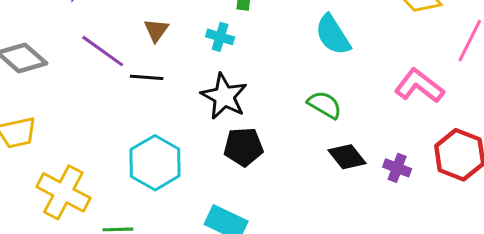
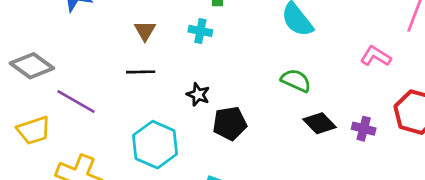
purple line: (103, 51) -> (76, 101), moved
pink L-shape: (419, 86) -> (376, 56), size x0.7
black star: (224, 96) -> (198, 95), moved, size x0.6

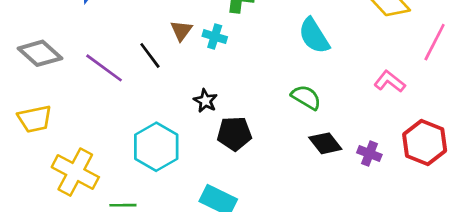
brown triangle: (145, 31) -> (181, 31), moved
black line: (141, 72) -> (150, 55), moved, turned 48
purple line: (76, 101) -> (104, 68), moved

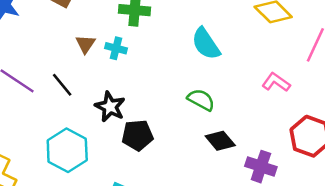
black line: (150, 55) -> (62, 85), moved
black star: (205, 101) -> (110, 107), size x1.4
purple cross: (369, 154) -> (261, 167), moved, size x1.4

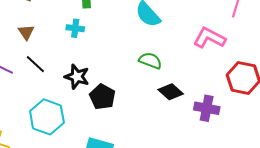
brown triangle: (85, 44) -> (26, 32), moved
pink L-shape: (276, 82) -> (209, 38), size x1.4
black pentagon: (137, 135) -> (102, 97), turned -30

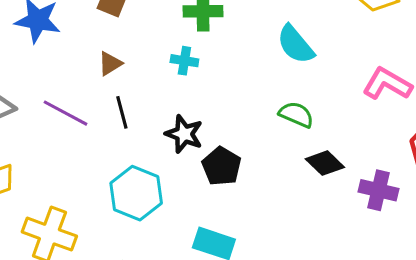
brown triangle: (26, 32) -> (110, 64), turned 30
black line: (35, 64) -> (122, 112), turned 30

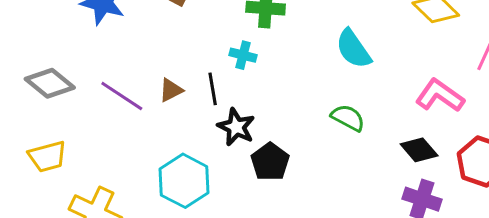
brown triangle: (110, 64) -> (171, 90), moved
black line: (122, 112) -> (213, 89), moved
black diamond: (325, 163) -> (419, 150), moved

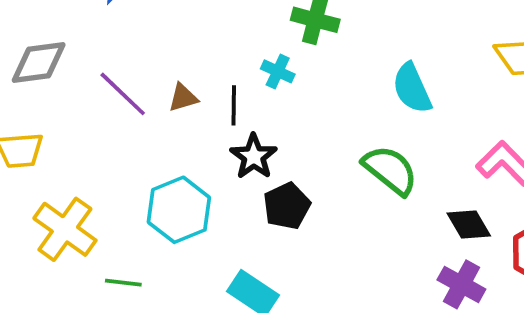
gray diamond: (50, 83) -> (39, 63), turned -57
green semicircle: (348, 118) -> (390, 170), size x1.4

